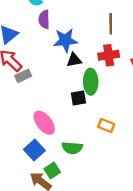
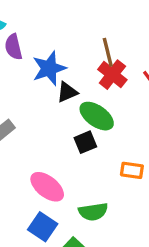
brown line: (111, 24) -> (108, 52), moved
red cross: (109, 55) -> (112, 75), turned -30
green ellipse: (91, 82) -> (97, 116), turned -40

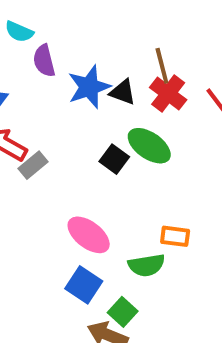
black triangle: (67, 92) -> (123, 92), moved, turned 45
black square: (85, 142) -> (114, 159), moved, turned -30
orange rectangle: (132, 170) -> (175, 236), moved

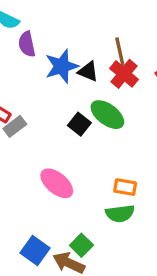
green semicircle: (147, 265) -> (120, 214), moved
blue square: (84, 285) -> (35, 250), moved

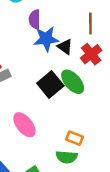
purple semicircle: (27, 44) -> (35, 19), moved
brown line: (120, 52) -> (90, 24), moved
black square: (79, 124) -> (50, 84), size x1.5

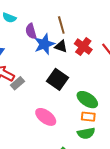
brown line: (90, 24) -> (61, 25), moved
green ellipse: (73, 82) -> (87, 100), moved

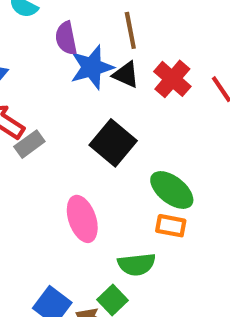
pink ellipse: (46, 117) -> (82, 219), turned 30
green semicircle: (86, 133) -> (137, 264), moved

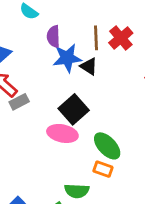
red cross: (172, 79) -> (121, 38), moved
pink ellipse: (82, 219) -> (62, 133), moved, turned -68

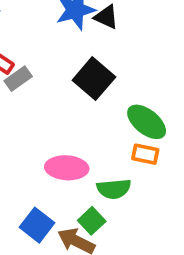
pink ellipse: (62, 133) -> (67, 168), moved

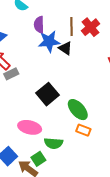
black square: (94, 79) -> (47, 94), moved
orange rectangle: (145, 154) -> (83, 130), moved

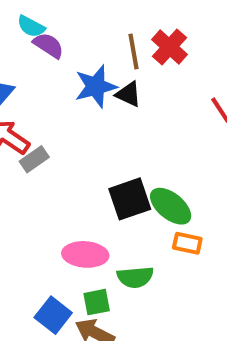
purple semicircle: (39, 25) -> (48, 45), moved, turned 133
black square: (47, 94) -> (130, 199), moved, turned 30
green square: (38, 159) -> (97, 302), moved, turned 32

